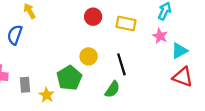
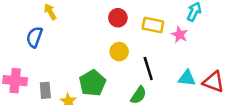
pink star: (160, 36) -> (180, 35), moved
cyan triangle: (179, 51) -> (187, 78), moved, turned 36
yellow circle: (89, 56) -> (119, 52), moved

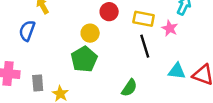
yellow circle: (119, 52) -> (90, 33), moved
black line: (148, 69) -> (145, 46), moved
green pentagon: (93, 83) -> (84, 59), moved

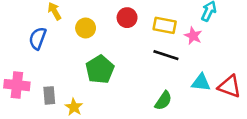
yellow circle: (90, 33) -> (86, 28), moved
black line: (145, 46) -> (166, 55), turned -55
green semicircle: (129, 88) -> (163, 101), moved

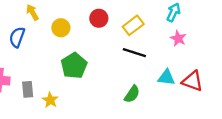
yellow rectangle: (165, 25) -> (133, 25), turned -48
pink star: (193, 36) -> (178, 38), moved

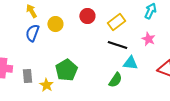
blue semicircle: (17, 37) -> (32, 33), moved
pink star: (178, 38) -> (148, 39), moved
green pentagon: (74, 66) -> (66, 70), moved
cyan triangle: (166, 78) -> (130, 63), moved

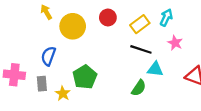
cyan arrow: (150, 11) -> (166, 17), moved
yellow circle: (55, 24) -> (73, 26), size x1.5
blue semicircle: (32, 33) -> (48, 56), moved

